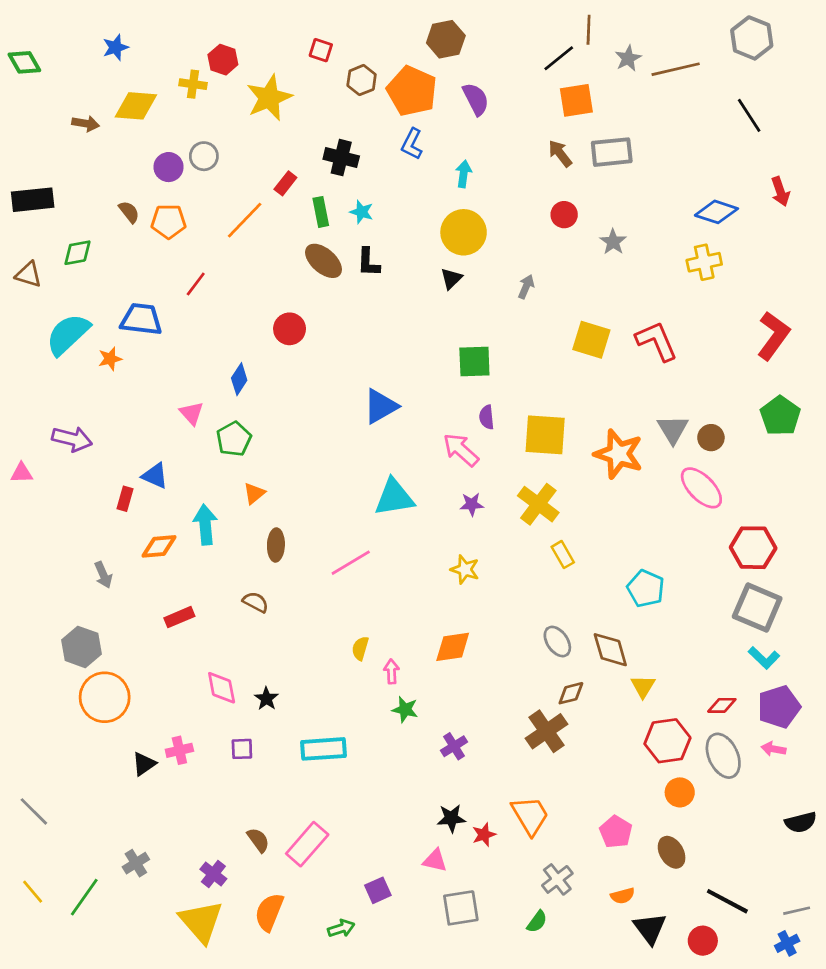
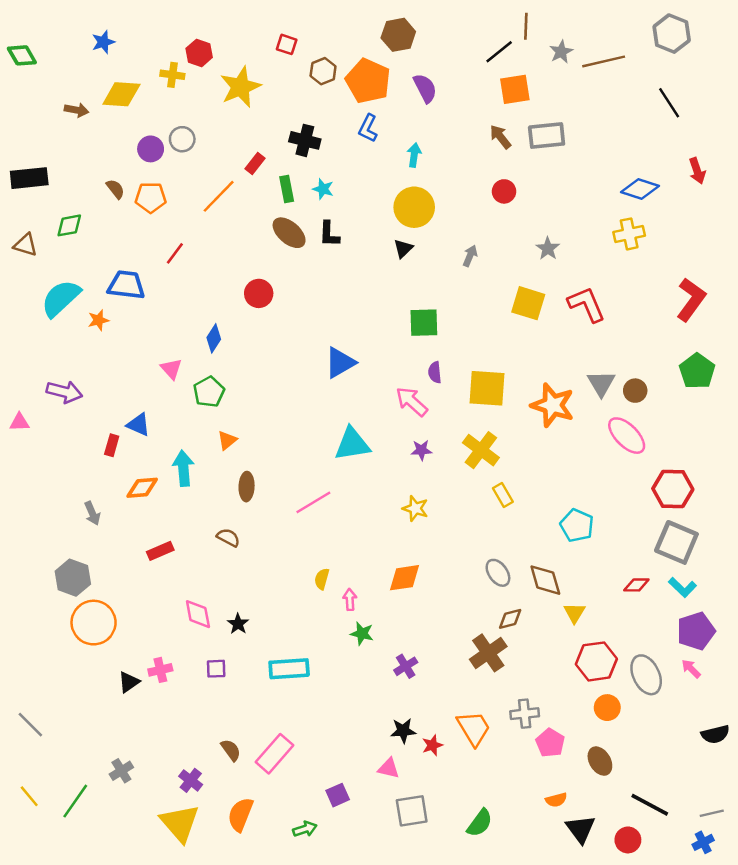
gray star: (613, 242) -> (548, 249), moved
red diamond: (722, 705) -> (636, 585), moved
pink arrow: (773, 749) -> (691, 669), turned 35
gray cross: (557, 879) -> (525, 714), moved, turned 32
green semicircle: (537, 922) -> (480, 823), size x1.4

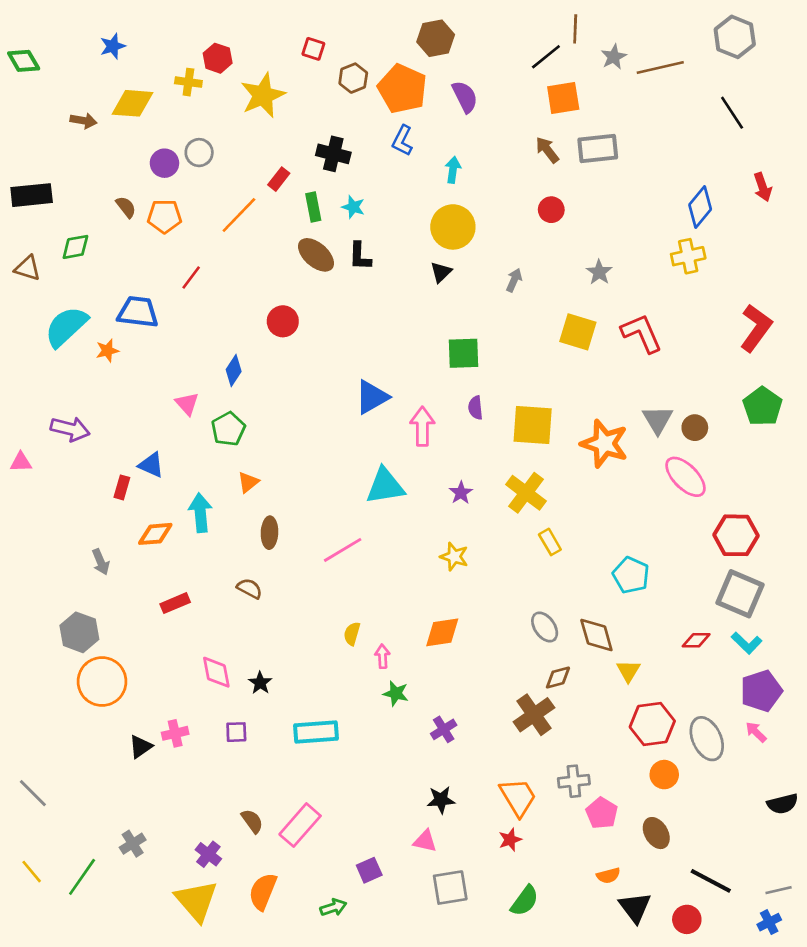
blue diamond: (640, 189) -> (700, 207), turned -69
pink arrow: (412, 402) -> (422, 426), moved, turned 48
purple star: (421, 450) -> (461, 493), turned -30
red star: (432, 745) -> (510, 840), moved

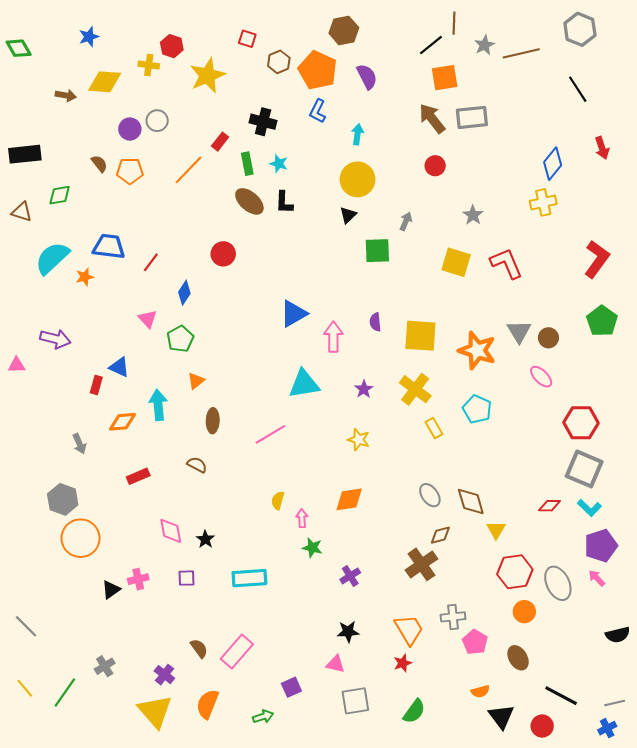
brown arrow: (547, 150) -> (432, 119), size x1.4
red line: (191, 277) -> (151, 262), moved
green square: (464, 353) -> (377, 251), moved
pink ellipse: (685, 477) -> (541, 377), size x0.7
cyan pentagon: (631, 575) -> (477, 409), moved

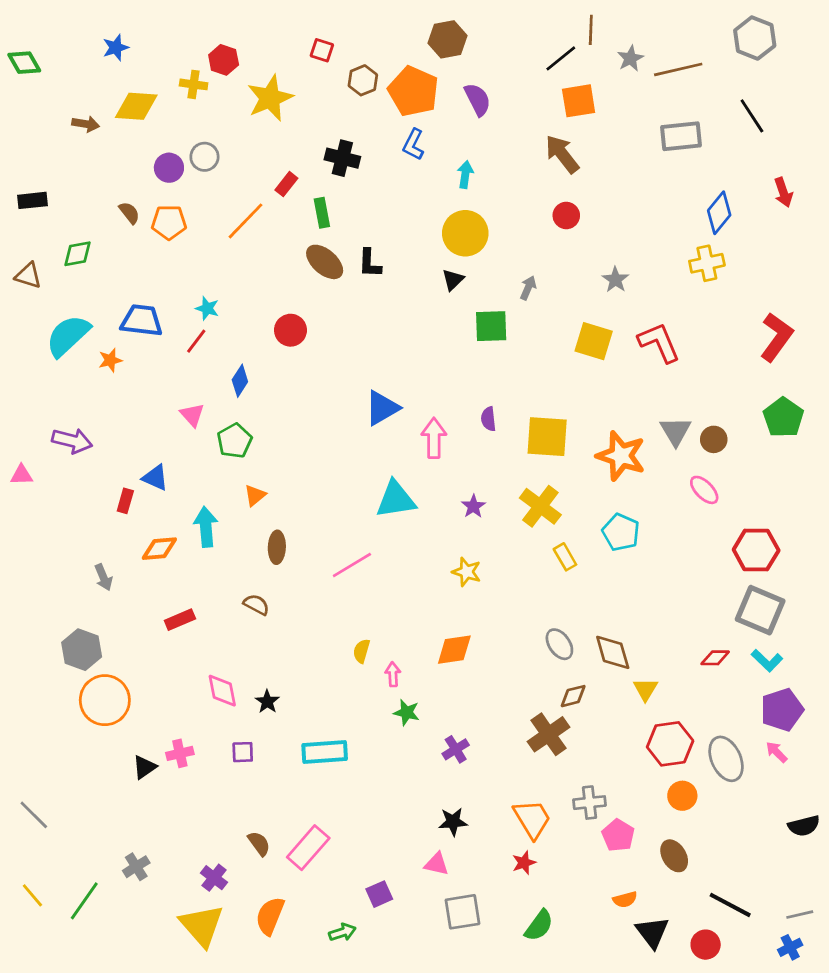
gray rectangle: (472, 117) -> (681, 136), moved
black rectangle: (25, 154) -> (32, 200), size x0.7
cyan star: (279, 164) -> (207, 308), moved

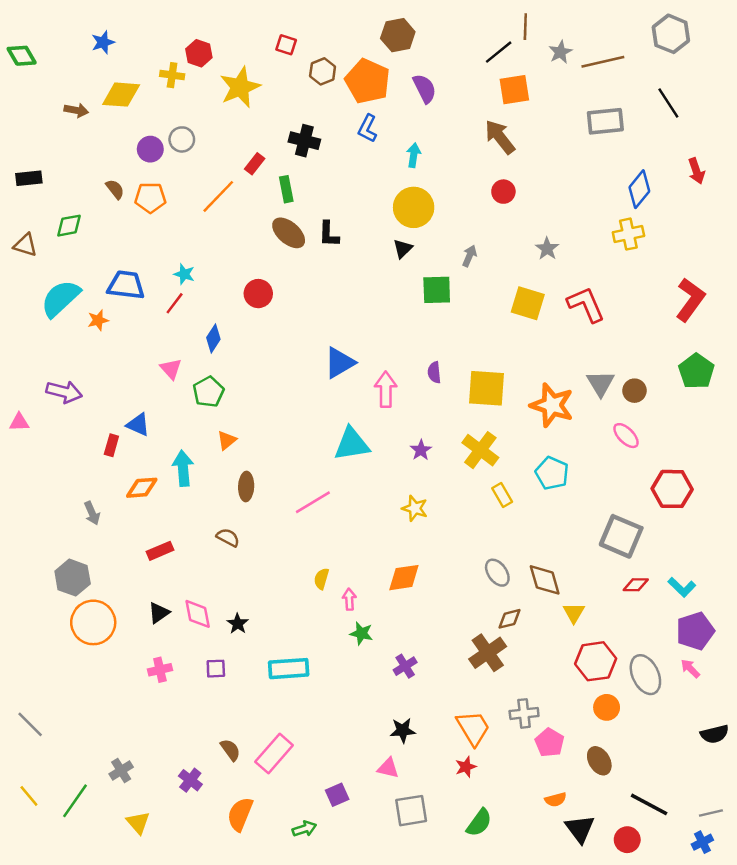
gray square: (760, 610) -> (621, 536), moved
black triangle: (144, 767) -> (159, 613), moved
yellow triangle: (202, 925) -> (138, 823), moved, size x0.6

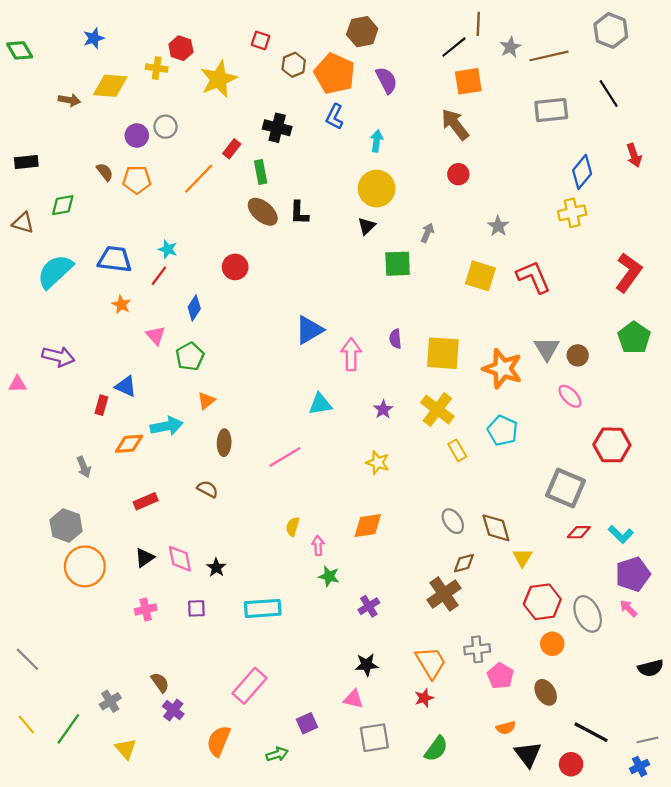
orange star: (98, 320) -> (121, 305), moved, turned -30
cyan triangle: (352, 444) -> (320, 404), size x0.7
cyan arrow: (183, 468) -> (167, 426), turned 84
brown semicircle: (230, 750) -> (160, 682), moved

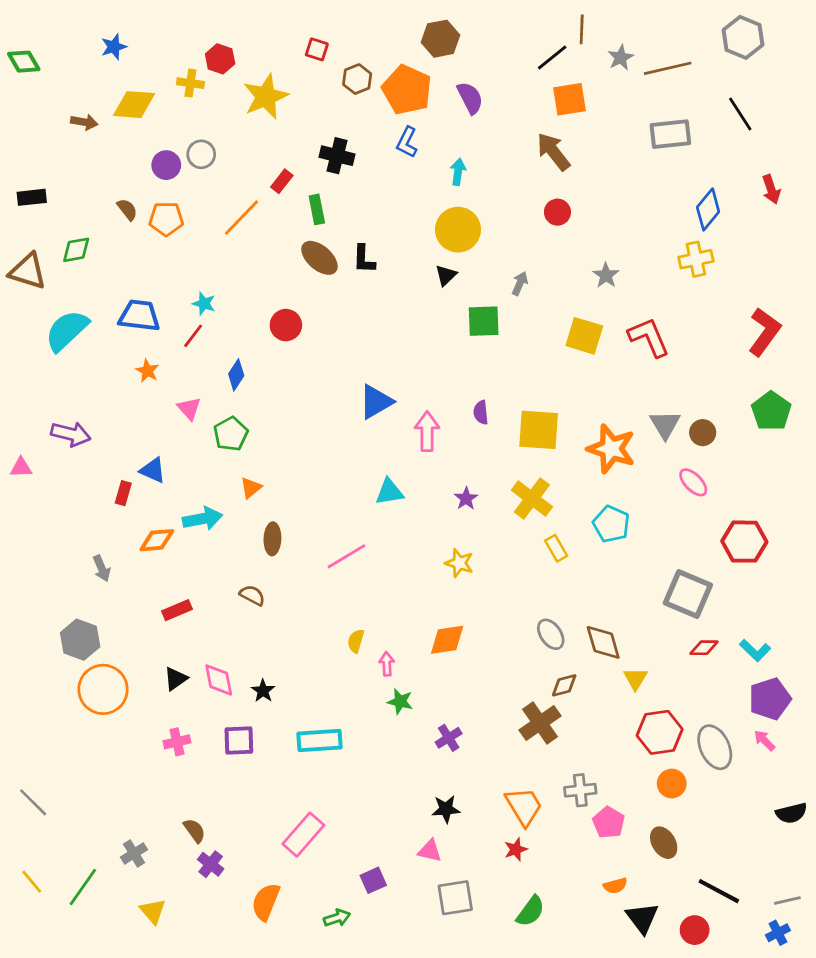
brown triangle: (23, 223) -> (28, 271), size x1.4
purple square: (196, 608) -> (239, 740), size x1.4

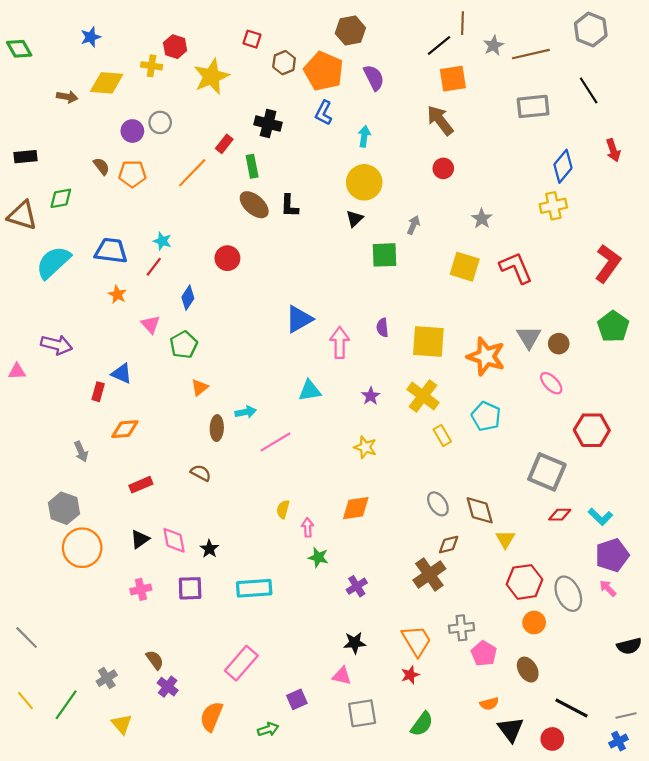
cyan arrow: (203, 519) -> (246, 412), moved, size x0.7

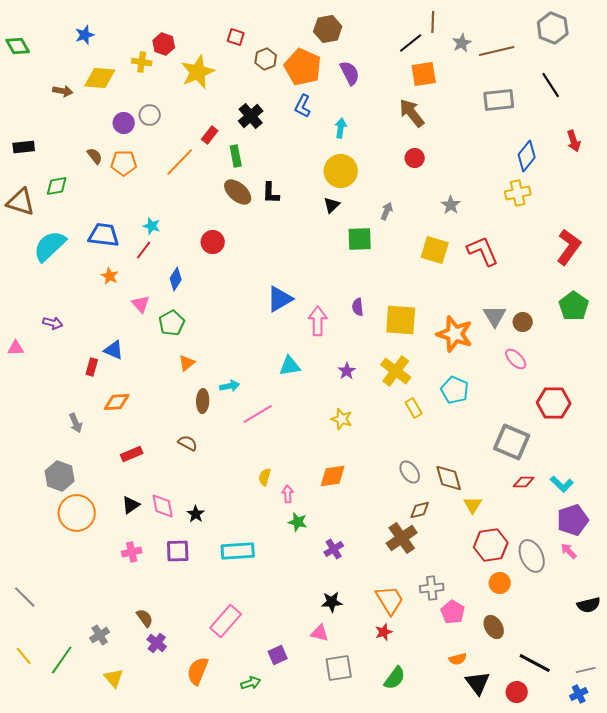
black cross: (268, 124) -> (251, 116), turned 35
purple arrow: (56, 345) -> (53, 323), size x0.7

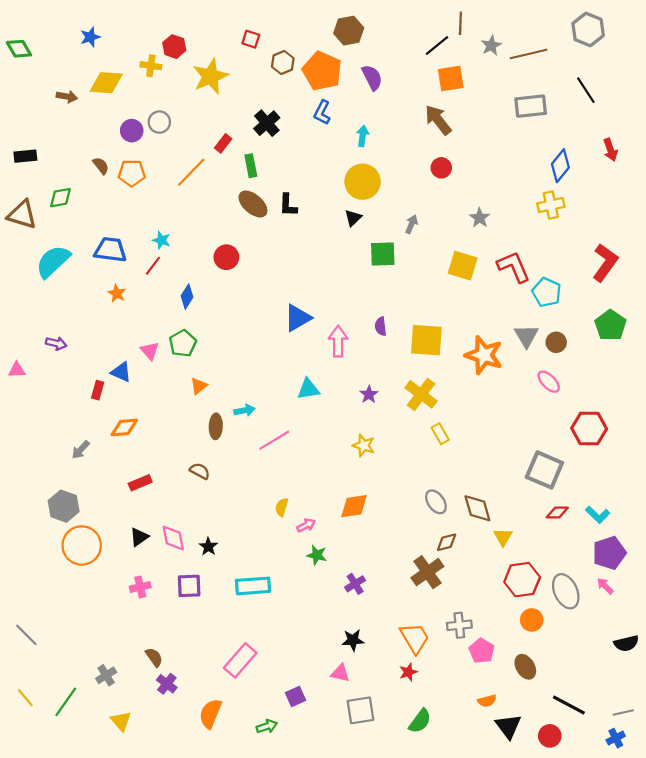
pink triangle: (141, 304) -> (150, 351), moved
cyan pentagon: (455, 390) -> (547, 292), moved
gray arrow: (76, 423) -> (81, 450), turned 66
pink arrow: (288, 494) -> (306, 525), turned 66

